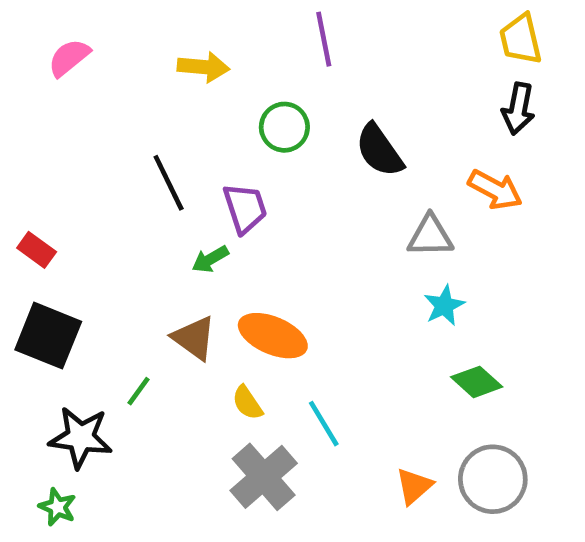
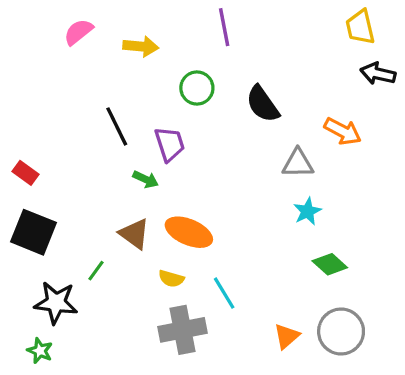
pink semicircle: (69, 58) -> (78, 32), moved
black arrow: (518, 109) -> (378, 74), moved, turned 92
green arrow: (210, 259) -> (146, 179), turned -125
yellow semicircle: (247, 403) -> (171, 279), turned -40
gray cross: (264, 477) -> (182, 330), turned 30

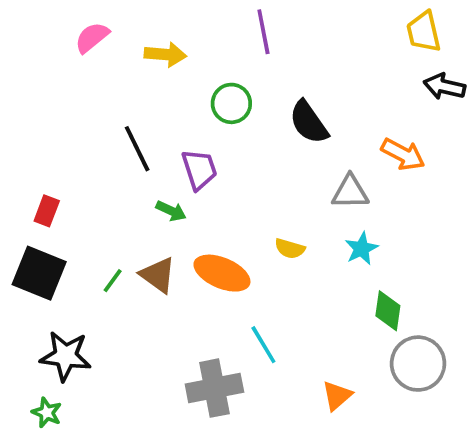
red rectangle: (25, 173) -> (47, 211), moved, turned 75
green diamond: (330, 264) -> (388, 311), turned 56
green line: (96, 271) -> (113, 281), moved
yellow semicircle: (171, 279) -> (290, 249), moved
gray circle: (341, 331) -> (418, 364), moved

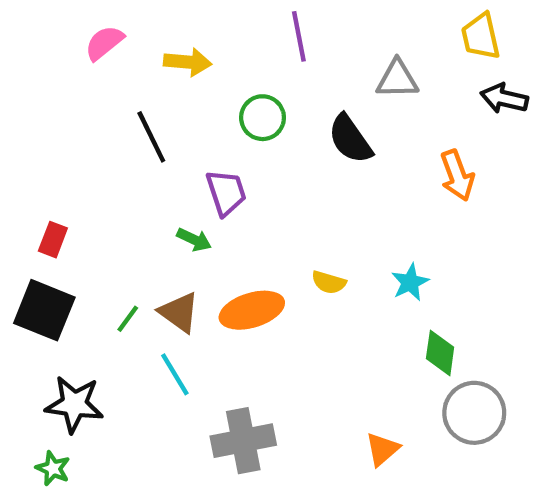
black line: (137, 149) -> (151, 137), moved
orange arrow: (403, 154) -> (457, 175), turned 42
gray triangle: (350, 192) -> (397, 79), moved
orange ellipse: (222, 273) -> (252, 310), turned -40
cyan line: (263, 345) -> (175, 374), moved

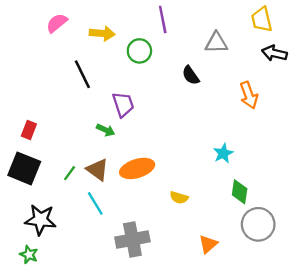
green circle: (263, 118) -> (139, 51), moved
black semicircle: (350, 139) -> (191, 75), size x0.7
yellow semicircle: (329, 282) -> (179, 198), moved

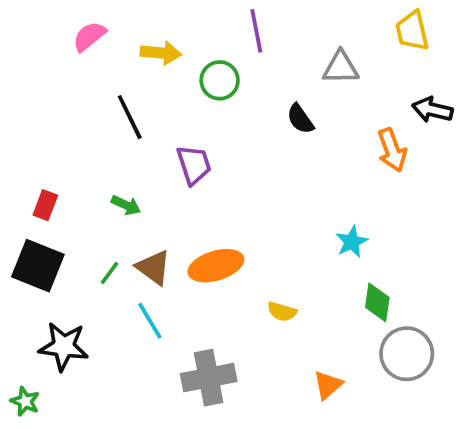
black arrow: (274, 53) -> (432, 110), moved
green arrow: (106, 130) -> (126, 205), moved
green star: (29, 255) -> (25, 401), moved

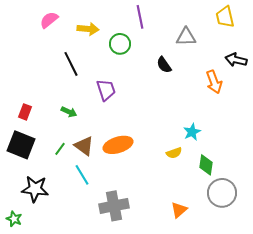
yellow semicircle: (282, 312) -> (174, 153), moved, turned -35

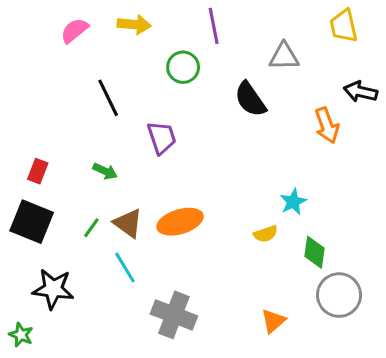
yellow arrow: (88, 29) -> (134, 24), moved
black semicircle: (164, 65) -> (250, 99), size x1.4
gray cross: (114, 206) -> (174, 315), turned 32

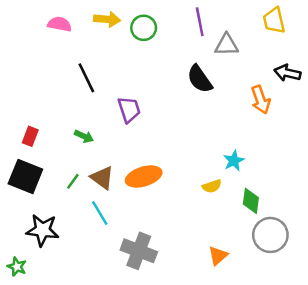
purple line: (214, 26) -> (200, 22), moved
pink semicircle: (75, 31) -> (60, 24), turned 50
green circle: (183, 67) -> (144, 28), moved

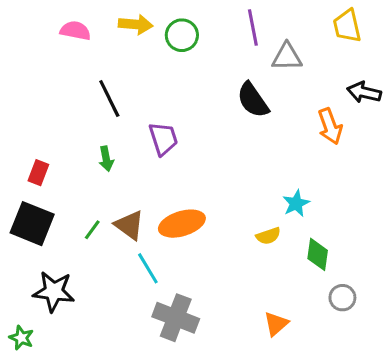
green arrow: (84, 136) -> (106, 159), moved, turned 54
cyan line: (100, 213) -> (148, 268), moved
gray circle: (270, 235) -> (342, 298), size x0.6

